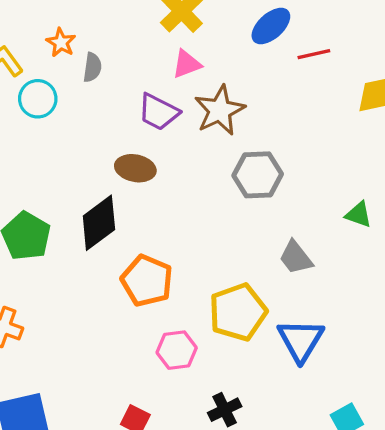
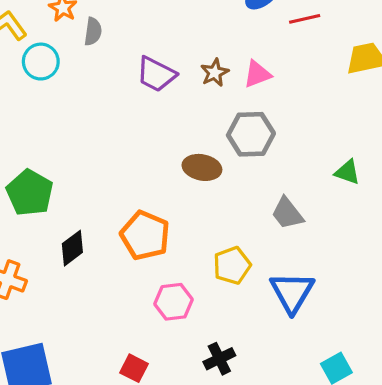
pink triangle: (187, 64) -> (257, 74), moved
brown star: (220, 110) -> (215, 73), size x0.6
brown ellipse: (135, 168) -> (202, 167), moved
black diamond: (99, 223) -> (72, 248), moved, size x0.7
yellow pentagon: (238, 312) -> (232, 265), size x0.7

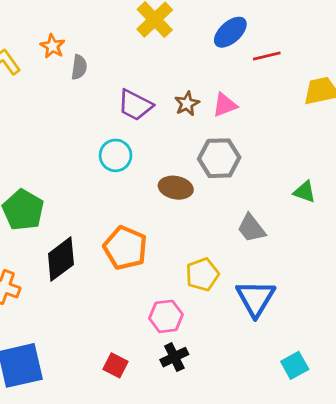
cyan circle: (41, 62) -> (116, 155), moved
black diamond: (72, 248) -> (61, 259), size x1.4
pink hexagon: (174, 302) -> (166, 316), moved
black cross: (219, 359) -> (174, 357), moved

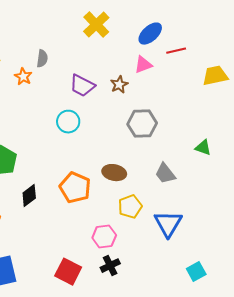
orange star: (53, 46) -> (23, 77), moved
pink triangle: (225, 105) -> (143, 65), moved
brown ellipse: (176, 188) -> (114, 173), moved
black diamond: (61, 259) -> (29, 196), size x0.7
red square: (116, 365) -> (68, 272), size x1.5

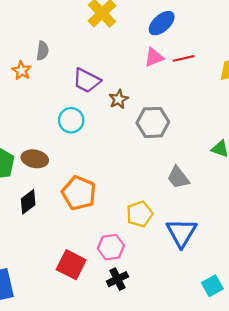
red line: (176, 51) -> (184, 58), moved
brown star: (119, 85) -> (119, 99), moved
brown ellipse: (114, 173) -> (35, 159), moved
red square: (68, 272) -> (71, 265), moved

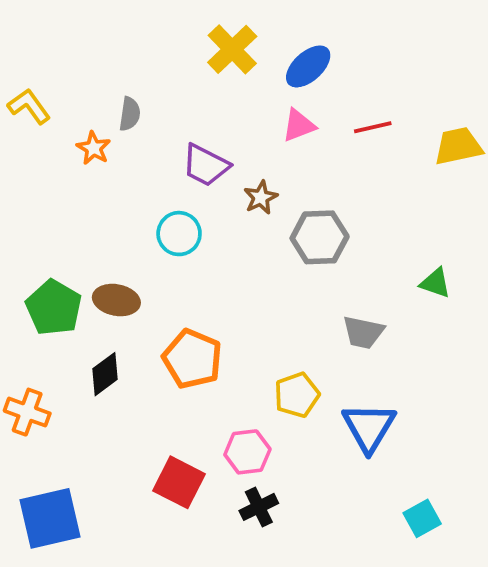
blue ellipse: (162, 23) -> (308, 66), moved
pink triangle: (154, 57) -> (299, 125), moved
gray trapezoid: (178, 178) -> (363, 332), turned -40

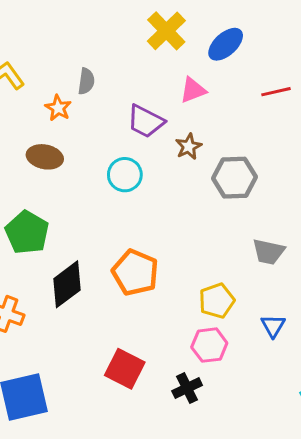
pink triangle: (299, 125) -> (193, 90), moved
brown ellipse: (116, 300) -> (45, 157), moved
black diamond: (105, 374) -> (67, 284), size x1.4
blue triangle: (369, 427) -> (273, 326), size x0.6
pink hexagon: (247, 452) -> (209, 345), moved

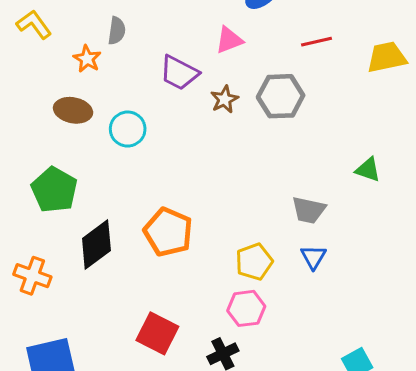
cyan circle: (125, 175) -> (128, 129), moved
gray hexagon: (235, 178) -> (281, 96), moved
blue triangle: (273, 326) -> (313, 257), moved

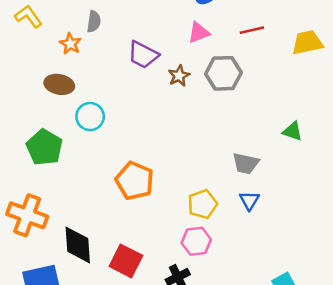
pink triangle: (229, 40) -> (199, 33), moved
cyan circle: (128, 129) -> (90, 117), moved
black diamond: (96, 244) -> (78, 245), moved, turned -57
orange cross: (32, 276) -> (27, 215), size x1.4

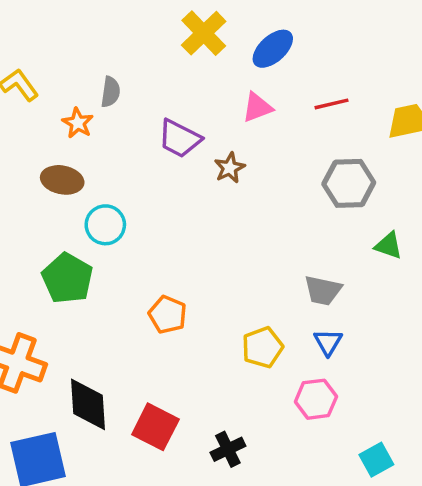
gray hexagon: (223, 73) -> (349, 183), moved
green pentagon: (44, 147) -> (67, 278), moved
orange pentagon: (135, 181) -> (167, 315), size x0.7
pink hexagon: (196, 241) -> (316, 399), moved

